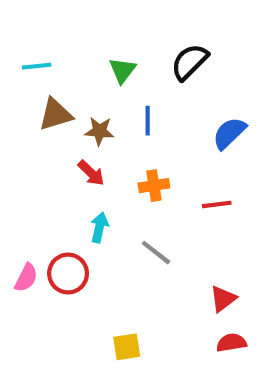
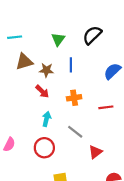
red circle: (68, 274) -> (44, 148), moved
red triangle: (223, 299) -> (95, 152), moved

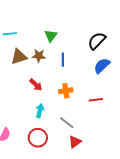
black semicircle: (92, 35) -> (97, 41), moved
brown star: (46, 70) -> (39, 56), moved
red triangle: (95, 152) -> (75, 142), moved

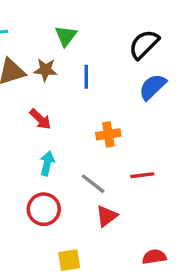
orange cross: (66, 91) -> (108, 134), moved
red line: (96, 100) -> (142, 175), moved

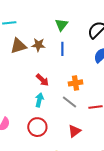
green triangle: (66, 36) -> (61, 25), moved
red arrow: (40, 119) -> (42, 80), moved
gray line: (93, 184) -> (69, 102), moved

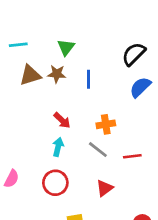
green triangle: (61, 25) -> (66, 47), moved

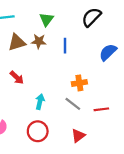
black semicircle: (134, 54) -> (91, 17), moved
red arrow: (62, 120) -> (17, 77), moved

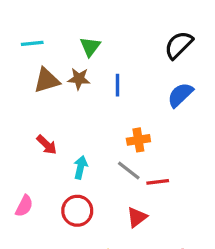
black semicircle: (91, 17) -> (179, 45), moved
red arrow: (17, 77) -> (47, 145), moved
red line: (101, 109) -> (158, 182), moved

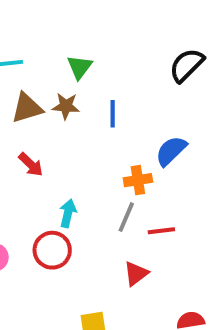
blue semicircle: (180, 95) -> (171, 151), moved
red arrow: (47, 145) -> (31, 164), moved
gray line: (129, 171) -> (126, 217), turned 75
red circle: (77, 211) -> (52, 250), moved

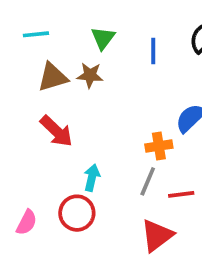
blue line: (113, 114) -> (153, 51), moved
red arrow: (31, 164) -> (56, 131), size x1.4
red triangle: (136, 274) -> (157, 235), size x1.4

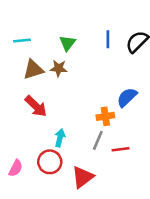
blue line: (153, 51) -> (108, 39), moved
red triangle: (157, 235) -> (83, 177), moved

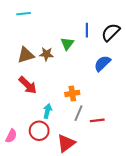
cyan line: (22, 40) -> (24, 14), moved
green triangle: (67, 43) -> (67, 44), moved
blue semicircle: (127, 97) -> (102, 63), moved
orange cross: (105, 116) -> (72, 93), moved

